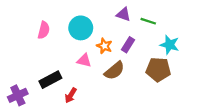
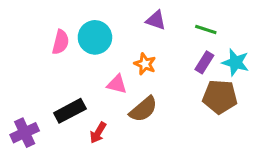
purple triangle: (123, 14) -> (156, 20), moved
cyan circle: (81, 28) -> (95, 37), moved
purple rectangle: (128, 45) -> (204, 62), moved
brown semicircle: (114, 71) -> (143, 109), moved

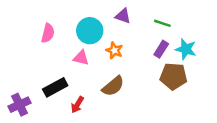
cyan circle: (95, 37) -> (90, 31), moved
pink triangle: (117, 84) -> (81, 58), moved

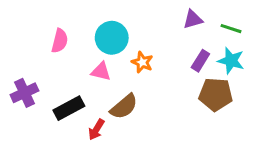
purple triangle: (123, 16) -> (193, 19), moved, turned -35
green line: (162, 23) -> (231, 29), moved
brown semicircle: (113, 86) -> (124, 107), moved
purple cross: (20, 105) -> (24, 93), moved

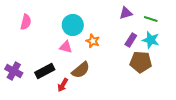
pink semicircle: (60, 41) -> (26, 22), moved
purple cross: (24, 93) -> (14, 71), moved, turned -36

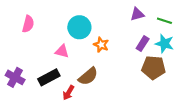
pink triangle: (66, 47) -> (62, 51), moved

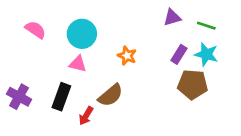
pink semicircle: (28, 24) -> (35, 30), turned -70
cyan circle: (79, 27) -> (82, 34), moved
black rectangle: (49, 77) -> (61, 97), turned -42

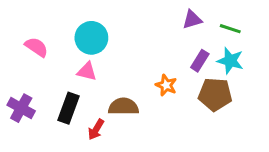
pink semicircle: (35, 30) -> (36, 47), moved
orange star: (127, 56) -> (166, 85), moved
brown semicircle: (111, 95) -> (123, 107), turned -140

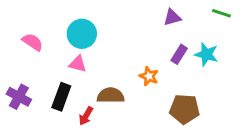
green line: (230, 29) -> (221, 13), moved
brown pentagon: (215, 94) -> (185, 109), moved

